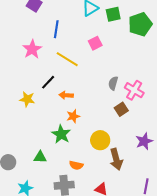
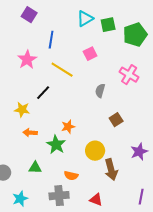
gray semicircle: (113, 83) -> (100, 91), moved
pink cross: (134, 90) -> (129, 75), moved
orange arrow: (66, 95) -> (30, 133), moved

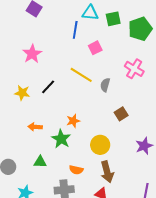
cyan triangle: (85, 19) -> (90, 13), turned 36
blue line: (51, 40) -> (75, 30), moved
yellow line: (62, 70) -> (81, 75), moved
yellow star: (22, 110) -> (22, 93), moved
brown arrow: (111, 170) -> (107, 172), moved

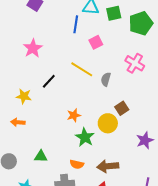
yellow star: (22, 93) -> (24, 96), moved
orange arrow: (35, 127) -> (18, 122), moved
green star: (61, 139) -> (85, 137), moved
yellow circle: (100, 145) -> (108, 123), moved
brown arrow: (107, 172) -> (108, 166), turned 100

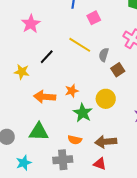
brown square: (122, 108) -> (118, 70), moved
orange arrow: (18, 122) -> (45, 97), moved, size x1.5
green triangle: (41, 156) -> (39, 132), size x1.5

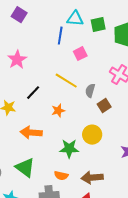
orange star: (72, 91) -> (58, 111), moved
green star: (83, 113) -> (69, 149), turned -30
green triangle: (39, 132) -> (25, 168), turned 35

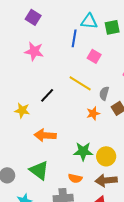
pink square: (80, 54) -> (94, 56), turned -32
pink star: (17, 60) -> (34, 51), moved, turned -30
orange star: (58, 111) -> (93, 113), moved
yellow circle: (92, 135) -> (106, 156), moved

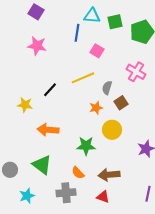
yellow line: (80, 83) -> (83, 78), turned -55
yellow circle: (106, 156) -> (112, 130), moved
orange semicircle: (75, 178) -> (78, 173), turned 32

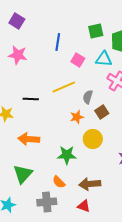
cyan triangle: (92, 16) -> (104, 59), moved
black line: (50, 90) -> (31, 99), turned 49
green triangle: (42, 165) -> (23, 174), turned 35

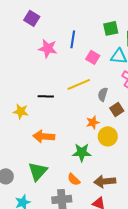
pink star: (18, 55) -> (48, 48), moved
orange star: (77, 117) -> (93, 122), moved

